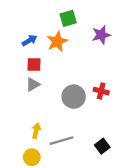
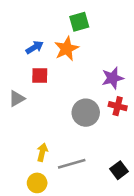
purple star: (101, 35) -> (113, 78), moved
gray triangle: (33, 84) -> (17, 99), moved

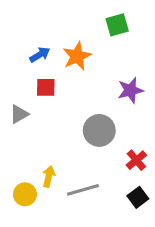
green square: (79, 22) -> (117, 25), moved
red cross: (118, 106) -> (136, 160), moved, turned 36
yellow circle: (37, 183) -> (25, 194), moved

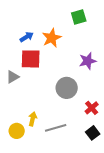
red square: (46, 87) -> (31, 59), size x1.5

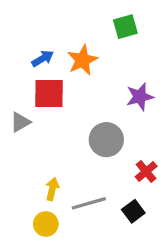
yellow circle: (17, 131) -> (46, 224), moved
black square: (93, 133) -> (133, 211), moved

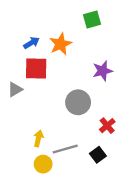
yellow circle: (46, 224) -> (43, 164), moved

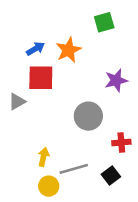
red cross: (107, 126) -> (121, 142), turned 35

